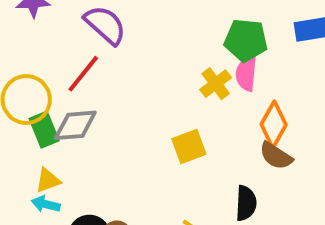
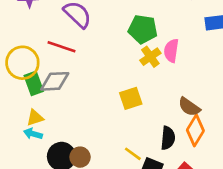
green pentagon: (246, 40) -> (143, 29), moved
red line: (83, 74) -> (61, 47), turned 68
orange diamond: (274, 125) -> (195, 130), moved

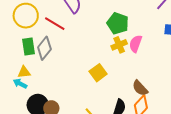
yellow circle: (22, 63) -> (26, 16), moved
gray diamond: (55, 81) -> (44, 48), turned -60
yellow square: (131, 98) -> (98, 73), turned -30

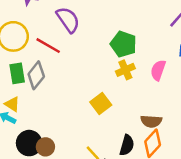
pink semicircle: (136, 44) -> (158, 70), moved
yellow triangle: (24, 72) -> (12, 104), turned 40
brown semicircle: (140, 88) -> (151, 121), turned -42

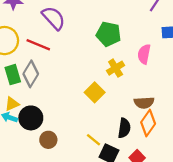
yellow cross: (125, 70) -> (116, 68), moved
yellow triangle: (12, 104) -> (12, 104), turned -49
black circle: (29, 143) -> (31, 118), moved

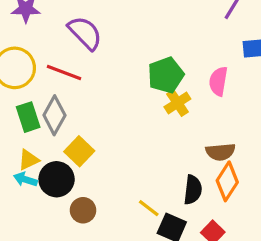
green pentagon: (108, 34) -> (166, 75), moved, turned -30
yellow square: (95, 92) -> (79, 151), moved

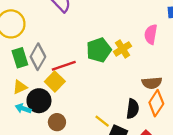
red line: (64, 72) -> (64, 66), moved, turned -40
green pentagon: (166, 75) -> (99, 50), moved
cyan arrow: (25, 179) -> (23, 109), moved

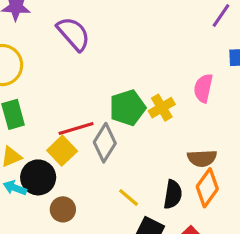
gray diamond: (38, 57) -> (105, 143), moved
yellow line: (102, 121) -> (129, 198), moved

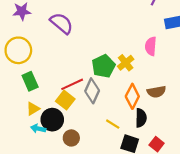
orange diamond: (207, 188) -> (132, 96), moved

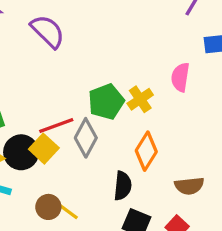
brown semicircle: (156, 92) -> (189, 186), moved
black semicircle: (141, 118) -> (123, 186), moved
black circle: (52, 120) -> (21, 152), moved
yellow line: (113, 124) -> (68, 211), moved

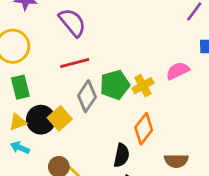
pink semicircle: (180, 77) -> (178, 71), turned 50
red line: (56, 126) -> (75, 63), moved
gray diamond: (86, 138) -> (87, 96), moved

